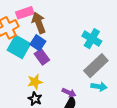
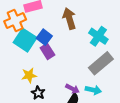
brown arrow: (39, 23) -> (69, 19), moved
yellow star: (35, 82) -> (29, 75), moved
cyan arrow: (99, 87) -> (93, 90), moved

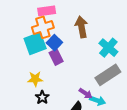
orange cross: (15, 20) -> (43, 27), moved
cyan square: (25, 40) -> (35, 43), turned 30
purple arrow: (72, 89) -> (86, 93), moved

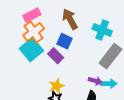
blue square: (54, 43) -> (64, 41), moved
yellow star: (35, 79) -> (57, 86), moved

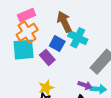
cyan cross: (102, 30) -> (78, 38), moved
cyan square: (31, 50) -> (24, 50), turned 30

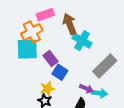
pink rectangle: (27, 15) -> (45, 15), moved
blue square: (57, 44) -> (60, 72), moved

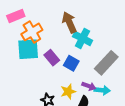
pink rectangle: (45, 15) -> (16, 16), moved
blue square: (60, 72) -> (71, 63), moved
yellow star: (47, 89) -> (68, 92), moved

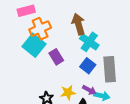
cyan square: (28, 49) -> (34, 45), turned 35
blue square: (71, 63) -> (88, 66), moved
gray rectangle: (106, 63) -> (110, 69), turned -55

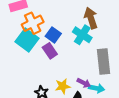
brown arrow: (78, 24) -> (91, 18), moved
blue square: (88, 66) -> (53, 35), moved

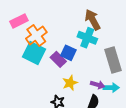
blue square: (53, 35) -> (68, 53), moved
yellow star: (63, 86) -> (70, 83), moved

